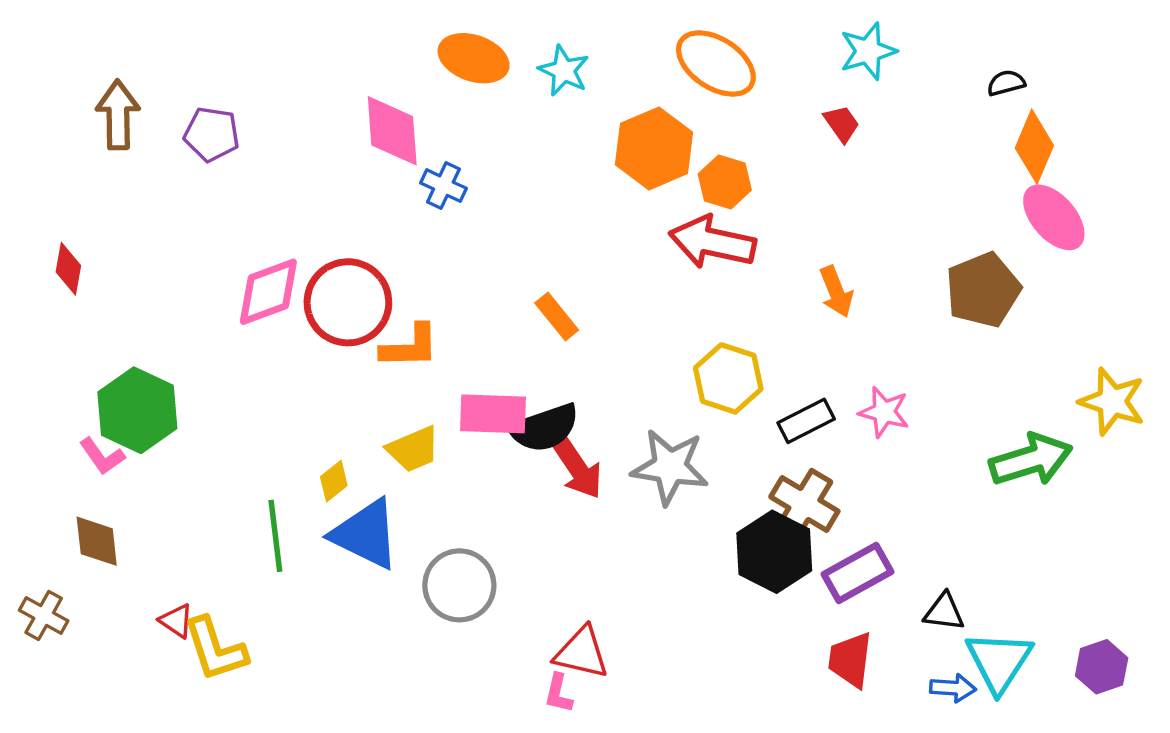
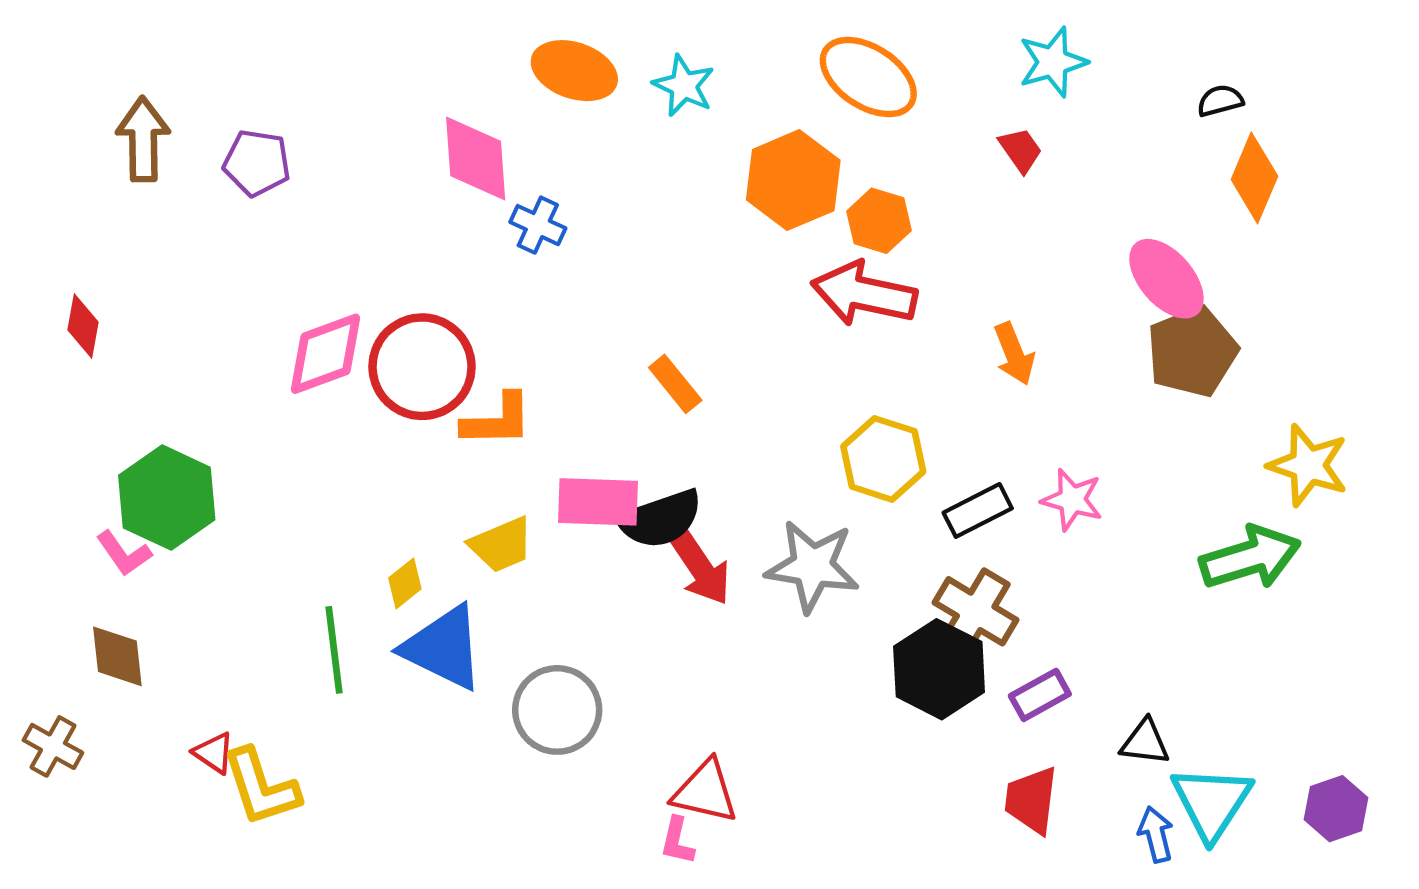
pink ellipse: (1054, 217) -> (1166, 279), moved
yellow star: (1112, 401) -> (1308, 465), moved
purple rectangle: (857, 573) -> (1040, 695), size x0.7
blue arrow: (953, 688) -> (1156, 834), turned -108

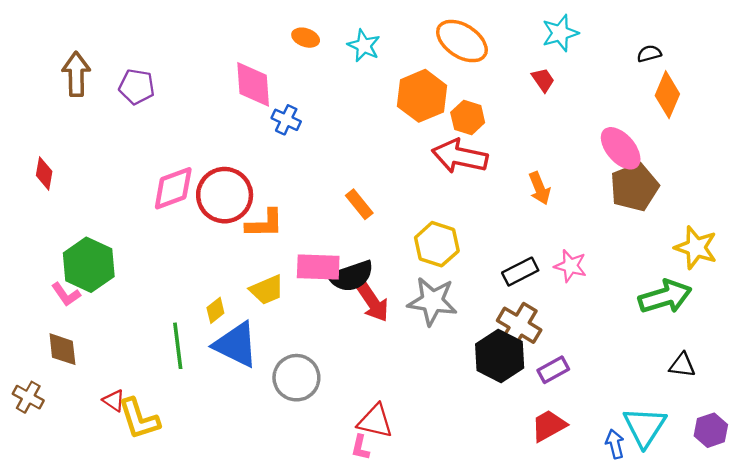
orange ellipse: (574, 71) -> (306, 38), size x0.6
yellow hexagon: (883, 459) -> (437, 244), moved
black triangle: (1145, 742) -> (682, 365), moved
red trapezoid: (1031, 800) -> (549, 426), turned 54

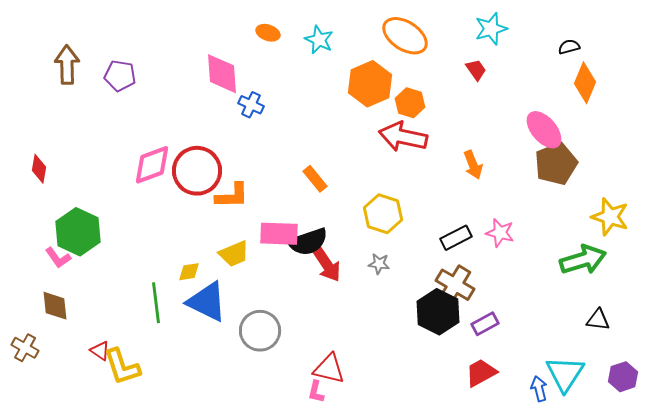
red diamond: (44, 173) -> (39, 169), moved
gray star: (432, 301) -> (379, 264), size x0.5
yellow diamond: (215, 310) -> (189, 272), turned 30

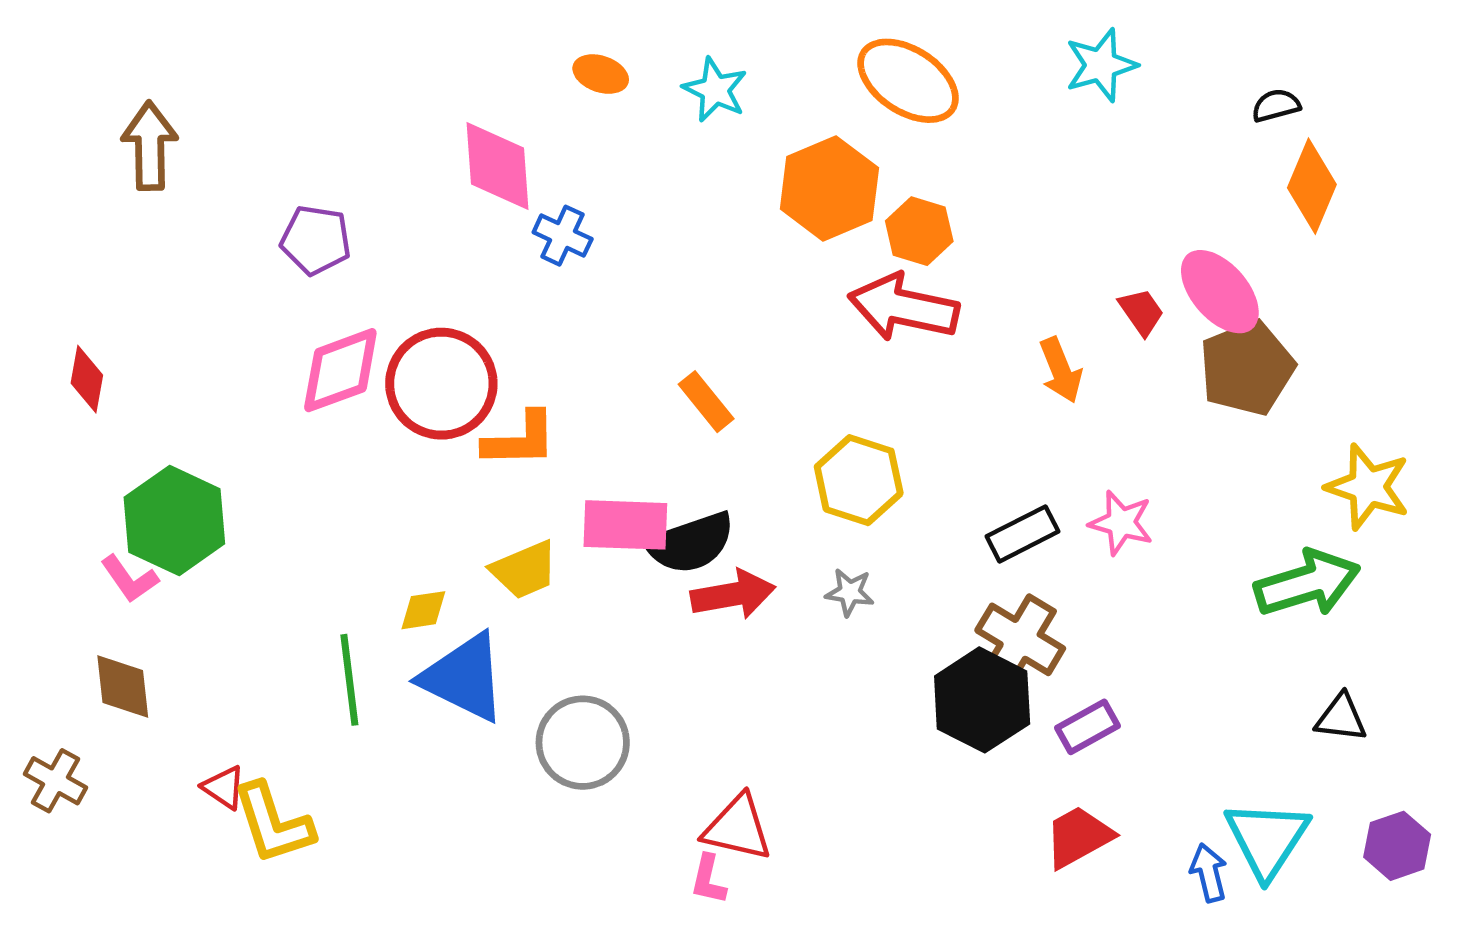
red trapezoid: (476, 70) -> (1141, 312), moved
purple pentagon: (120, 76) -> (316, 240), moved
red arrow: (327, 265) -> (733, 595), turned -66

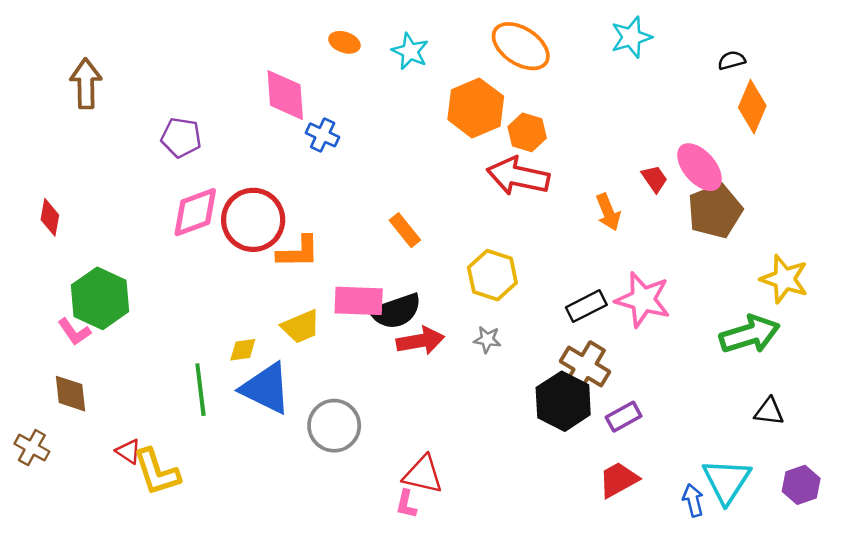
pink star: (1121, 523) -> (643, 300), size x1.5

